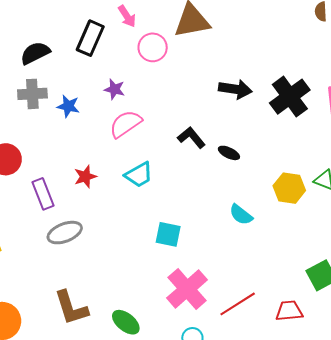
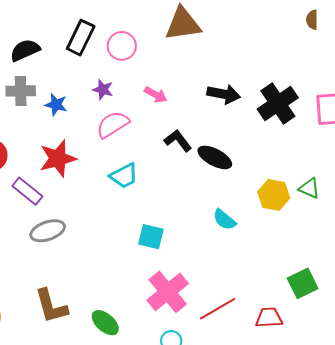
pink arrow: (127, 16) -> (156, 95), moved, turned -30
pink circle: (153, 47) -> (122, 46), moved
black ellipse: (229, 153) -> (215, 157), size x1.6
red star: (85, 177) -> (58, 158), moved, size x1.6
purple rectangle: (43, 194) -> (27, 191), turned -32

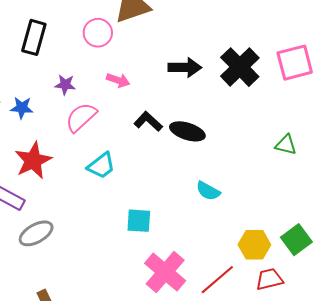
pink circle: (122, 46) -> (98, 33), moved
yellow hexagon: (274, 195) -> (254, 245), moved

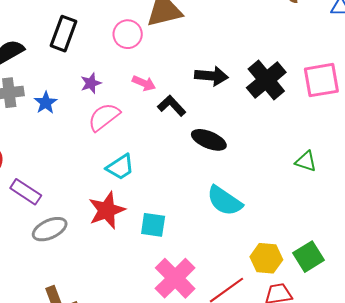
purple star: (65, 85) -> (91, 83), turned -30
blue star: (22, 108) -> (46, 103), turned 30
black L-shape: (148, 121) -> (172, 106), moved
red star: (33, 160) -> (107, 210), moved
cyan semicircle: (208, 191) -> (224, 201), size x1.5

